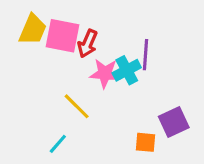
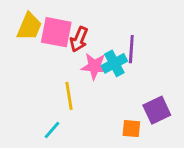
yellow line: (77, 106) -> (69, 96), turned 36

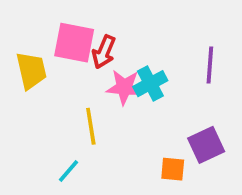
yellow trapezoid: (29, 27) -> (31, 71), moved, turned -36
purple line: (131, 49) -> (210, 65), moved

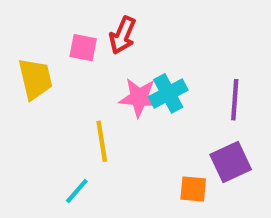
pink square: (74, 43) -> (83, 48), size x0.6
red arrow: (104, 52) -> (123, 35), moved
purple line: (210, 65) -> (235, 100), moved

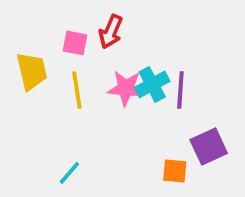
purple line: (235, 100) -> (180, 90), moved
yellow line: (102, 141) -> (77, 90), moved

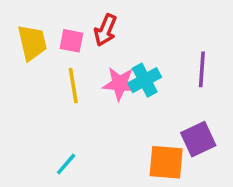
yellow trapezoid: (32, 71) -> (32, 43), moved
purple line: (180, 90) -> (202, 69), moved
orange square: (175, 171) -> (166, 162), size x1.5

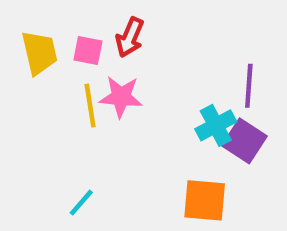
cyan cross: (145, 80) -> (216, 125), moved
pink star: (120, 84) -> (121, 97), moved
purple square: (198, 139) -> (244, 141), moved, turned -32

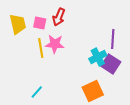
orange square: (205, 200) -> (93, 91), turned -30

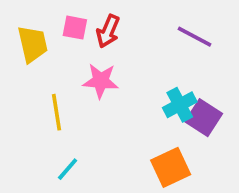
pink square: (40, 23) -> (75, 28), moved
purple line: (113, 39) -> (194, 37), moved, turned -66
yellow line: (41, 48) -> (57, 112), moved

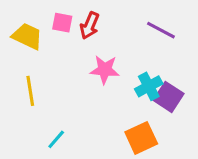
yellow trapezoid: (33, 44) -> (27, 36), turned -52
pink star: (101, 81) -> (105, 70), moved
yellow line: (57, 112) -> (30, 91), moved

